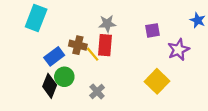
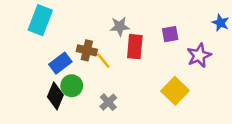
red rectangle: (105, 45) -> (135, 47), moved

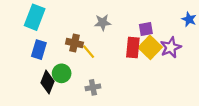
red rectangle: (135, 47) -> (133, 47), moved
blue rectangle: (60, 63) -> (39, 50), moved, turned -36
yellow square: (175, 91) -> (150, 47), moved
gray cross: (108, 102) -> (93, 87), turned 32

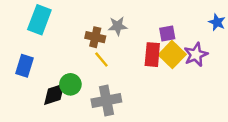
brown cross: (75, 43) -> (95, 37), moved
blue rectangle: (39, 50) -> (24, 66), moved
black diamond: (48, 82) -> (54, 94), turned 50
gray cross: (93, 87) -> (106, 101), size x1.6

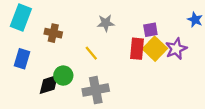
cyan rectangle: (39, 20) -> (21, 17), moved
brown cross: (95, 37) -> (53, 33), moved

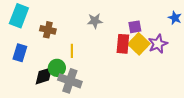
yellow line: (91, 53) -> (72, 51), moved, turned 40
gray cross: (96, 90) -> (70, 81), moved, turned 30

